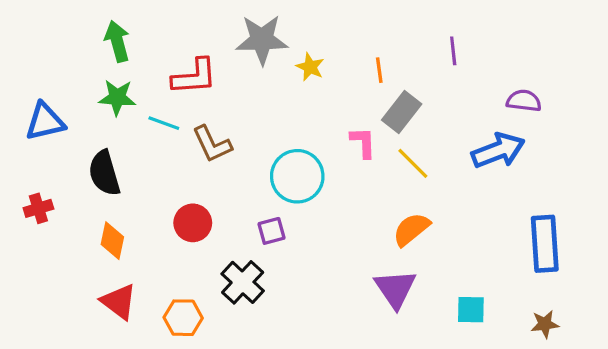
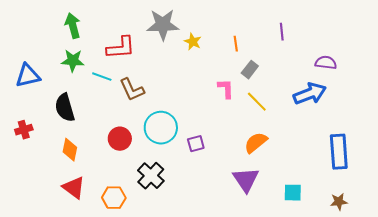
gray rectangle: (402, 112) -> (250, 70), size x0.7
cyan circle: (297, 176) -> (161, 128), moved
purple square: (272, 231) -> (196, 144), moved

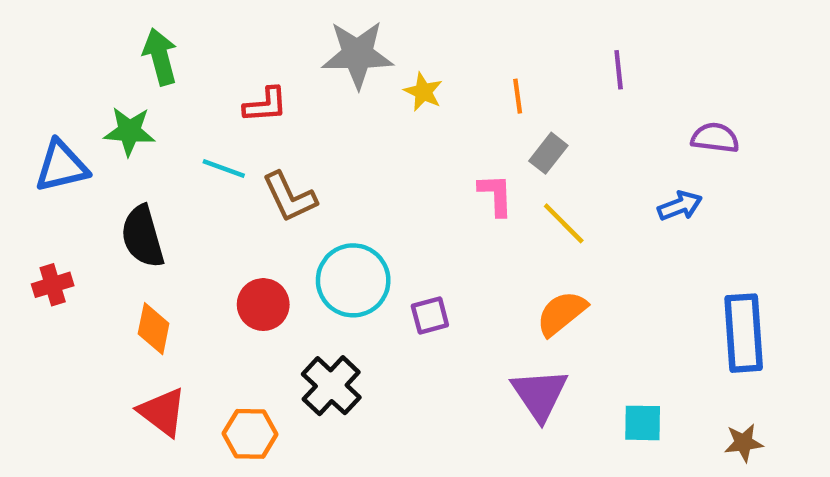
red L-shape: (121, 48) -> (265, 105), size x0.7
green star: (73, 61) -> (129, 131), moved
blue arrow: (310, 94) -> (680, 206), size x0.6

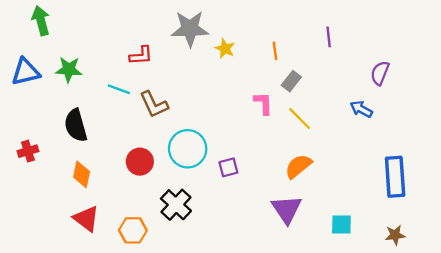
green arrow: (160, 57) -> (41, 21), moved
purple semicircle: (715, 138) -> (380, 73), turned -75
blue triangle: (61, 166) -> (26, 72), moved
blue arrow: (680, 206) -> (361, 109), turned -130

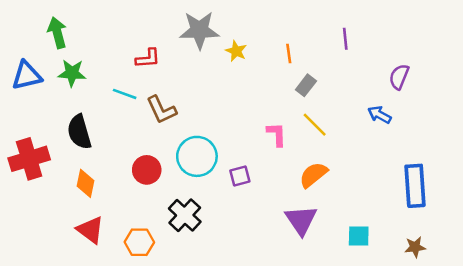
green arrow: (41, 21) -> (57, 33), moved
pink L-shape: (263, 103) -> (277, 134), moved
red cross: (28, 151) -> (29, 159), size x1.8

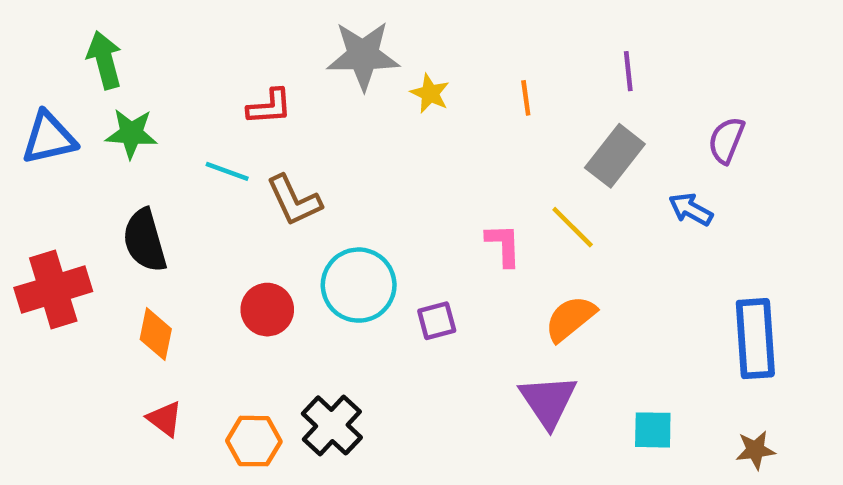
gray rectangle: (306, 85) -> (615, 156), moved, size x1.5
black cross: (185, 215) -> (332, 425), moved
red triangle: (90, 230) -> (165, 419), size x0.7

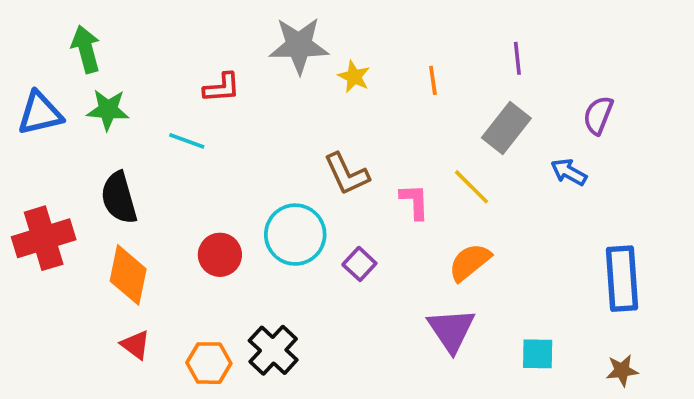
brown L-shape: (294, 200) -> (347, 174), moved
purple square: (437, 321) -> (359, 264), turned -32
orange diamond: (156, 334) -> (128, 275), size x1.4

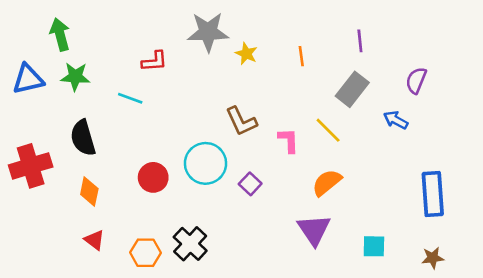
orange diamond: (128, 275) -> (89, 191), size x0.7

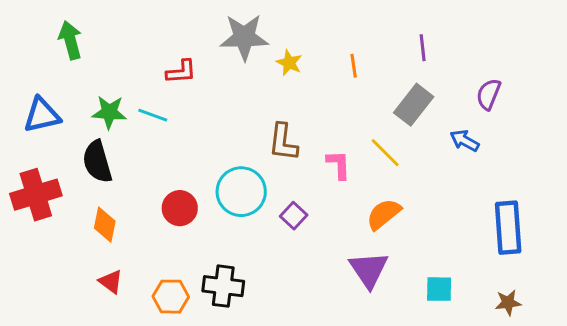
green star: (75, 77) -> (109, 112), moved
blue triangle: (28, 79) -> (42, 115), moved
brown L-shape: (241, 121) -> (283, 142), turned 32
black cross: (190, 244) -> (223, 286), turned -36

